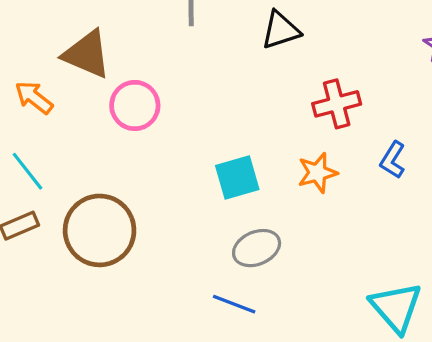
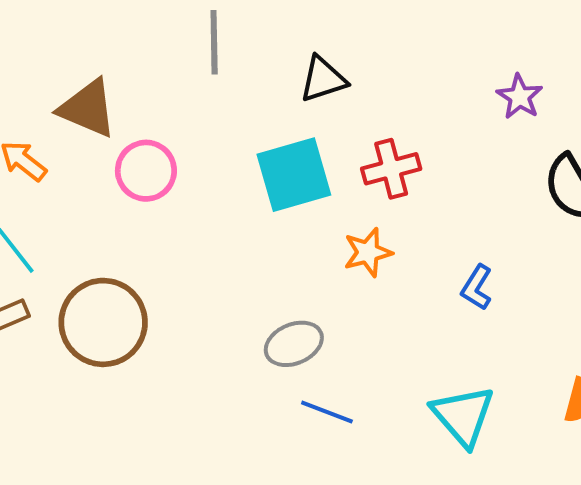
blue L-shape: (393, 160) -> (477, 287), moved
cyan square: (237, 178) -> (294, 175), moved, size x1.4
blue line: (234, 304) -> (327, 412), moved

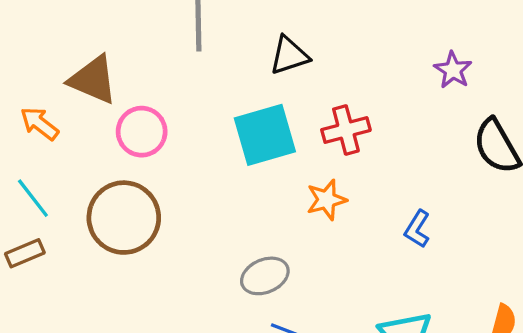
brown circle: (103, 322) -> (124, 218), moved

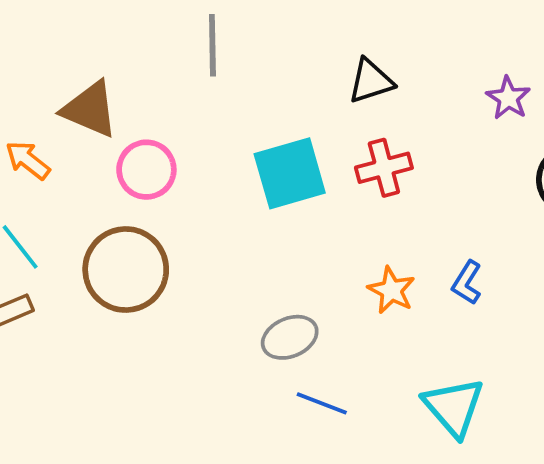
black triangle: (289, 55) -> (371, 81), moved
orange star: (326, 200) -> (391, 290), moved, turned -30

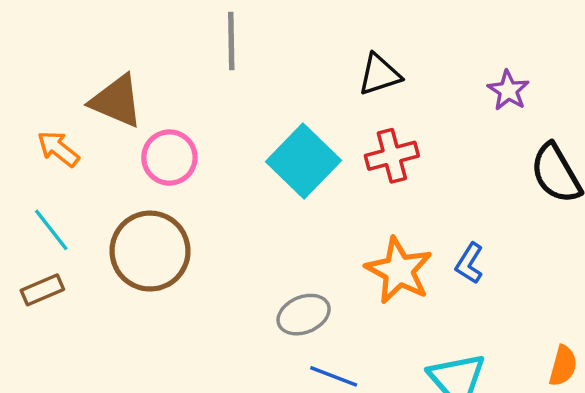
cyan square: (290, 173) -> (304, 161), turned -30
orange star: (391, 290) -> (399, 270), size x1.5

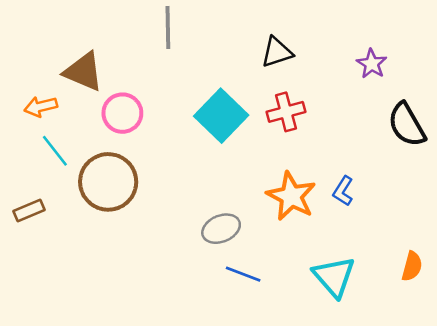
orange arrow: (58, 149) -> (41, 107), turned -52
cyan line: (51, 230) -> (55, 151), moved

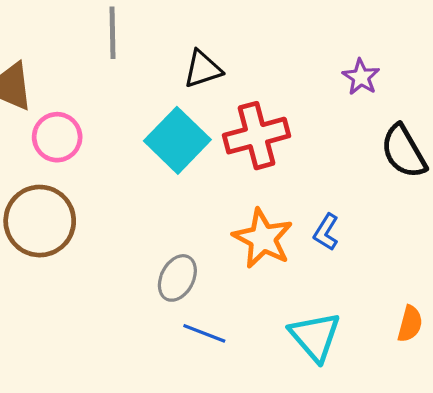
black triangle: (277, 52) -> (203, 69), moved
red cross: (286, 112) -> (256, 136), size x1.4
gray ellipse: (221, 229) -> (177, 278), turned -39

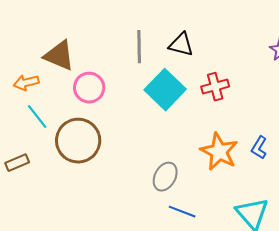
gray line: (112, 33) -> (139, 47), moved
black triangle: (203, 69) -> (181, 45), turned 32
red cross: (256, 136) -> (215, 87), size x0.7

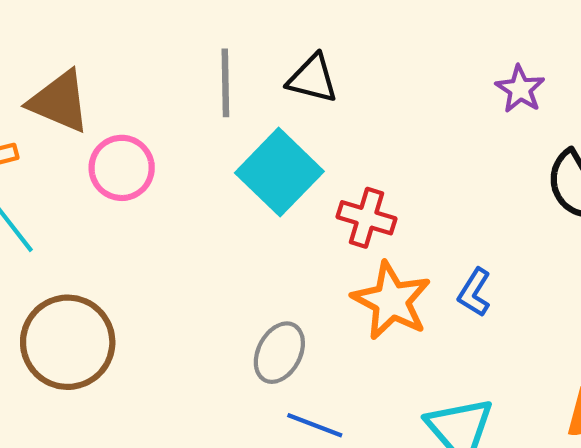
red cross: (215, 87) -> (367, 218), moved, turned 32
brown circle: (78, 141) -> (68, 342), moved

